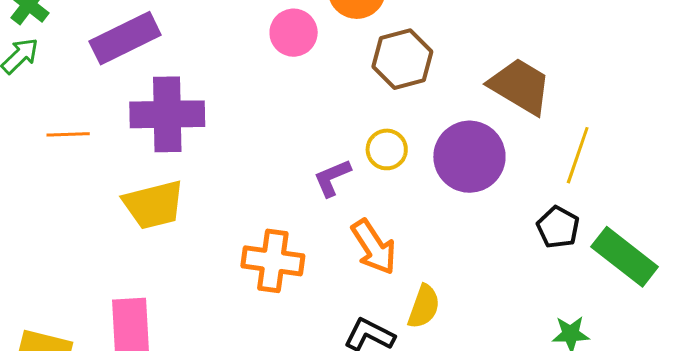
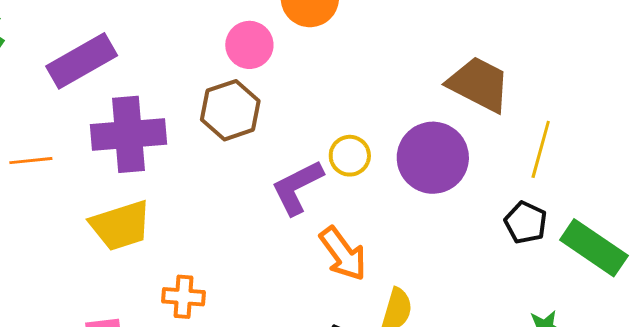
brown hexagon: (402, 59) -> (230, 110), moved
purple L-shape: (332, 178) -> (297, 187), size x1.4
orange cross: (273, 261) -> (183, 297), moved, size x0.7

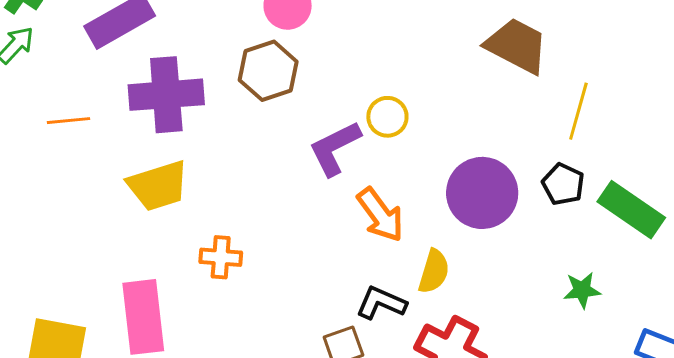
purple circle: (433, 158) -> (482, 193), moved

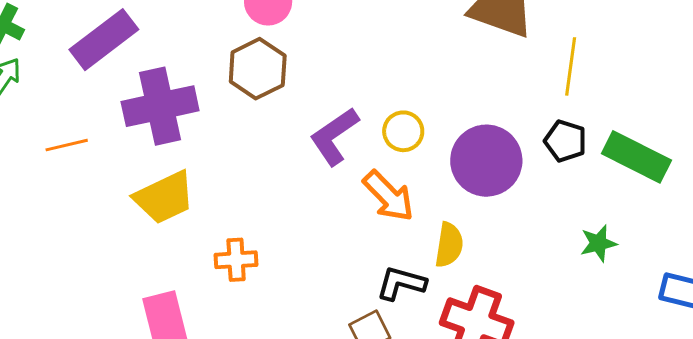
yellow circle: (387, 117) -> (403, 131), moved

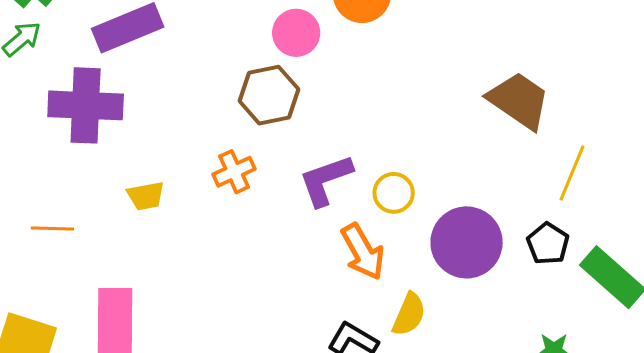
purple cross: (160, 106) -> (86, 105), moved
orange line: (67, 145) -> (52, 228), moved
yellow trapezoid: (164, 197) -> (146, 196), size x0.6
orange cross: (236, 260) -> (234, 172), moved, turned -36

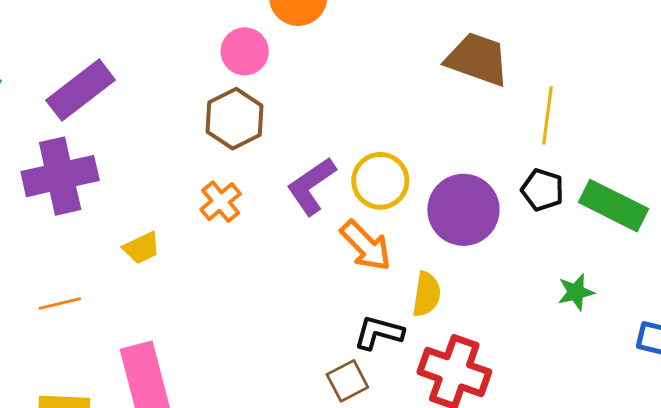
yellow circle: (394, 193) -> (380, 181), size x1.4

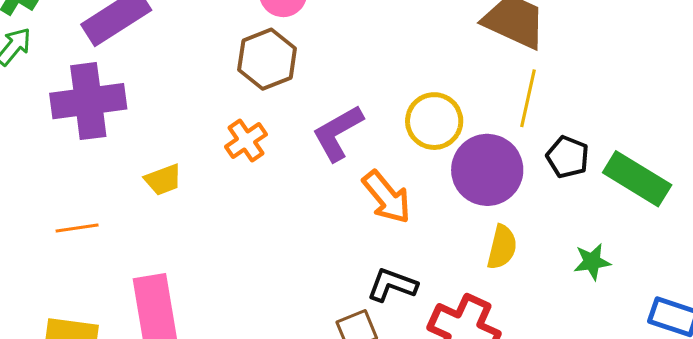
yellow line: (547, 115) -> (528, 98), moved
yellow circle: (380, 181) -> (434, 121), moved
yellow semicircle: (427, 294) -> (502, 247), moved

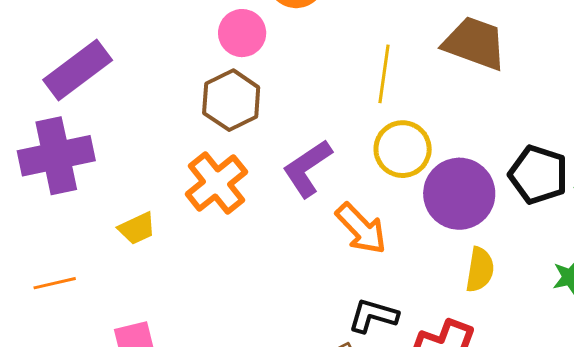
yellow line: (528, 98) -> (384, 74), moved
orange cross: (246, 141) -> (216, 183), size x1.5
black pentagon: (568, 157) -> (538, 175), size x1.4

